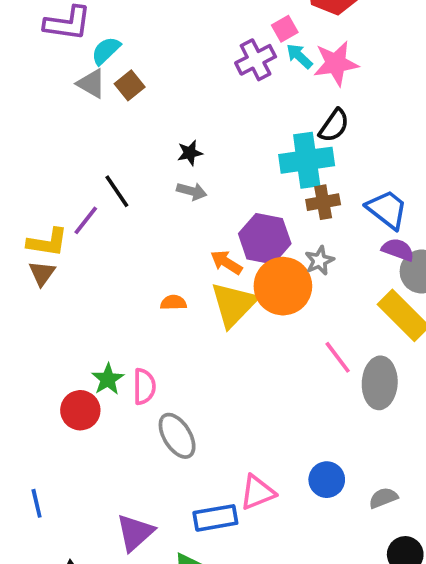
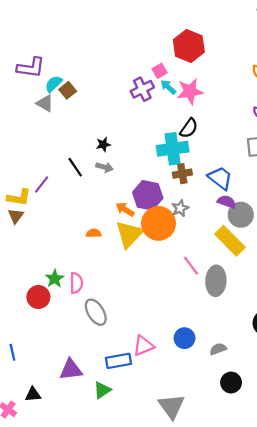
brown square: (130, 85) -> (68, 90), moved
black line: (117, 191) -> (75, 167), moved
purple triangle: (135, 533) -> (71, 370), turned 35

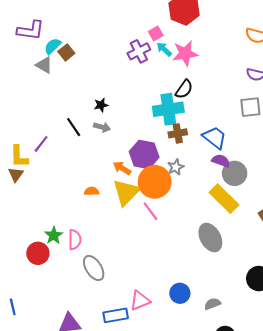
yellow L-shape: (19, 197) -> (19, 157), turned 80
pink line: (191, 266) -> (150, 211), moved
gray ellipse: (216, 281) -> (210, 238), turned -32

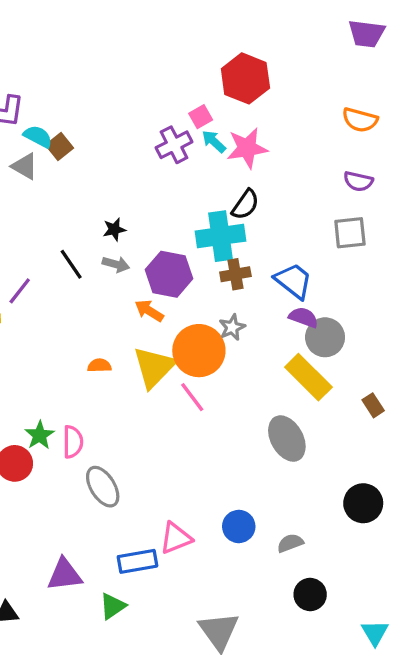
cyan semicircle: (53, 46) -> (38, 136), turned 72
purple hexagon: (144, 154) -> (169, 274), moved
orange arrow: (122, 168) -> (149, 311), moved

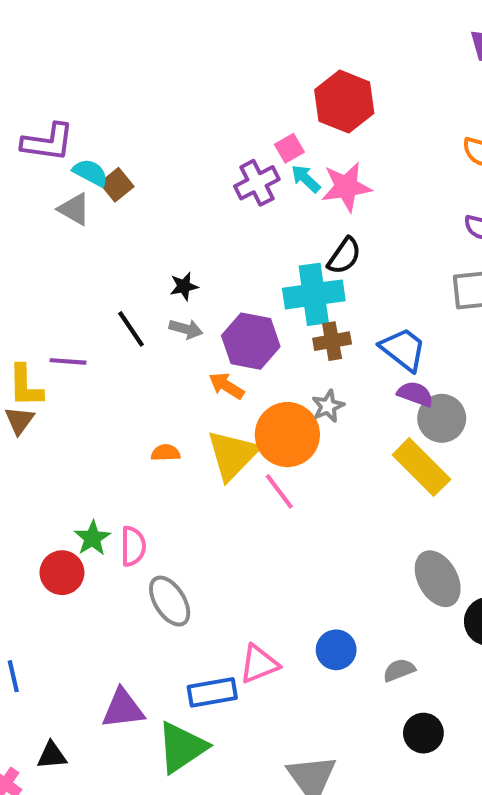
purple line: (20, 291) -> (68, 361), turned 56
gray ellipse: (287, 439) -> (438, 579), moved
green triangle: (113, 606) -> (182, 747), size x1.6

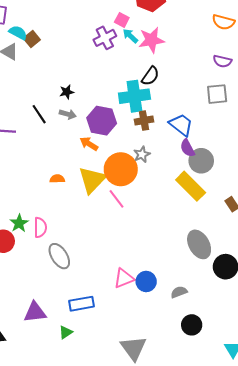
pink square: (289, 148) -> (122, 20), turned -32
purple semicircle: (415, 394) -> (187, 148), turned -138
pink triangle: (259, 664) -> (124, 278), moved
green triangle: (182, 747) -> (66, 332), size x0.5

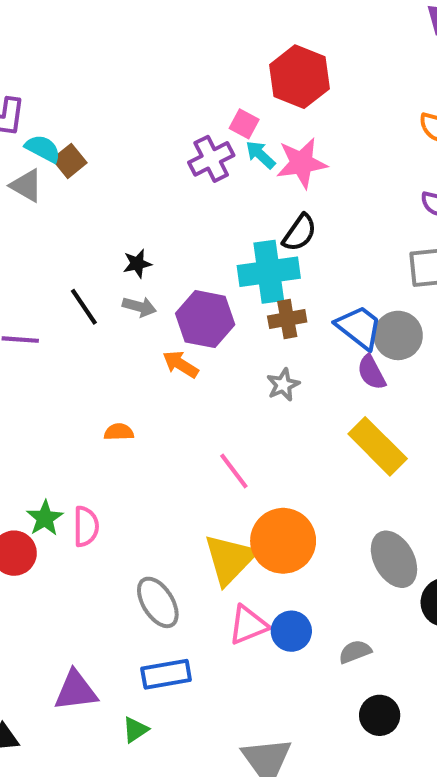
gray circle: (201, 161) -> (398, 335), moved
orange circle: (121, 169) -> (283, 541), moved
yellow triangle: (92, 180) -> (230, 559), moved
gray ellipse: (59, 256) -> (158, 602), moved

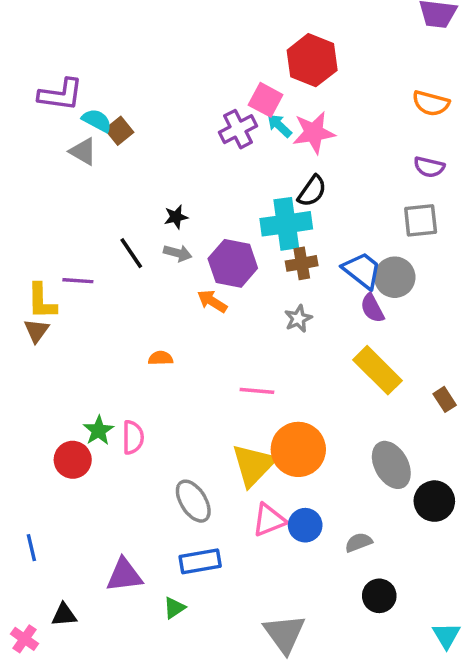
pink square: (244, 124) -> (266, 100), size x1.4
pink line: (234, 471) -> (257, 391), turned -48

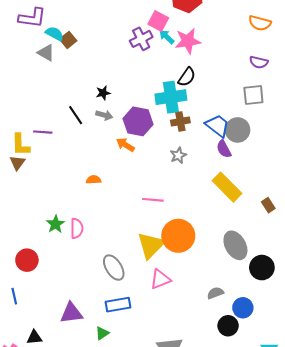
red circle: (73, 460) -> (27, 260), moved
blue circle: (305, 525) -> (243, 308), moved

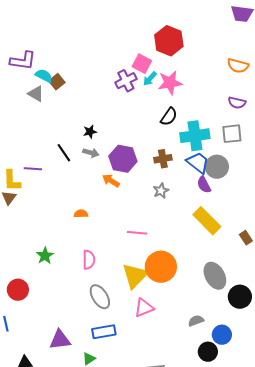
cyan arrow: (167, 37) -> (150, 79), turned -91
cyan cross: (171, 97) -> (195, 136), moved
pink semicircle: (77, 228) -> (89, 260), moved

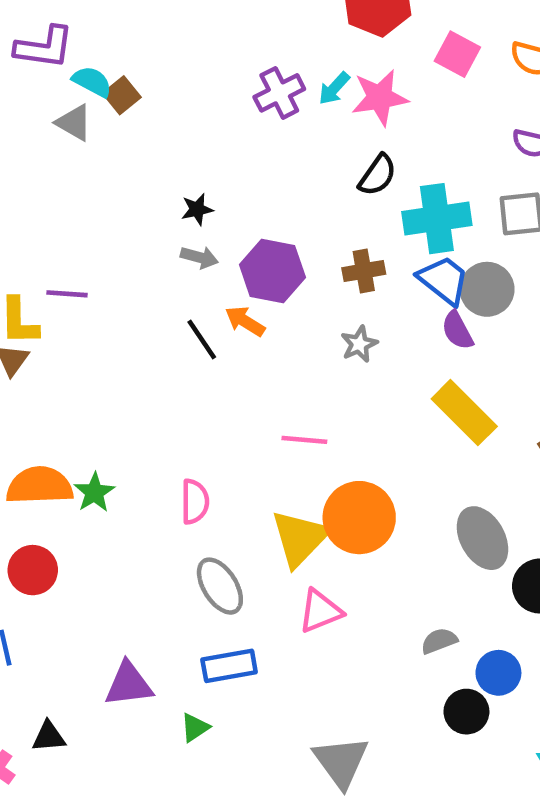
pink square: (142, 64) -> (457, 54), moved
black line: (64, 153) -> (202, 339), moved
orange semicircle: (81, 214) -> (40, 486), moved, size x2.0

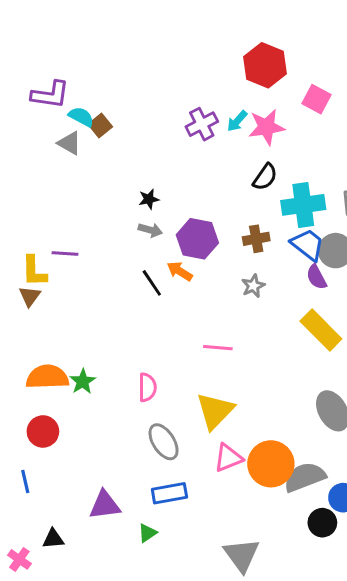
orange circle: (359, 518) -> (271, 464), moved
gray semicircle: (439, 641) -> (305, 477), size x1.8

